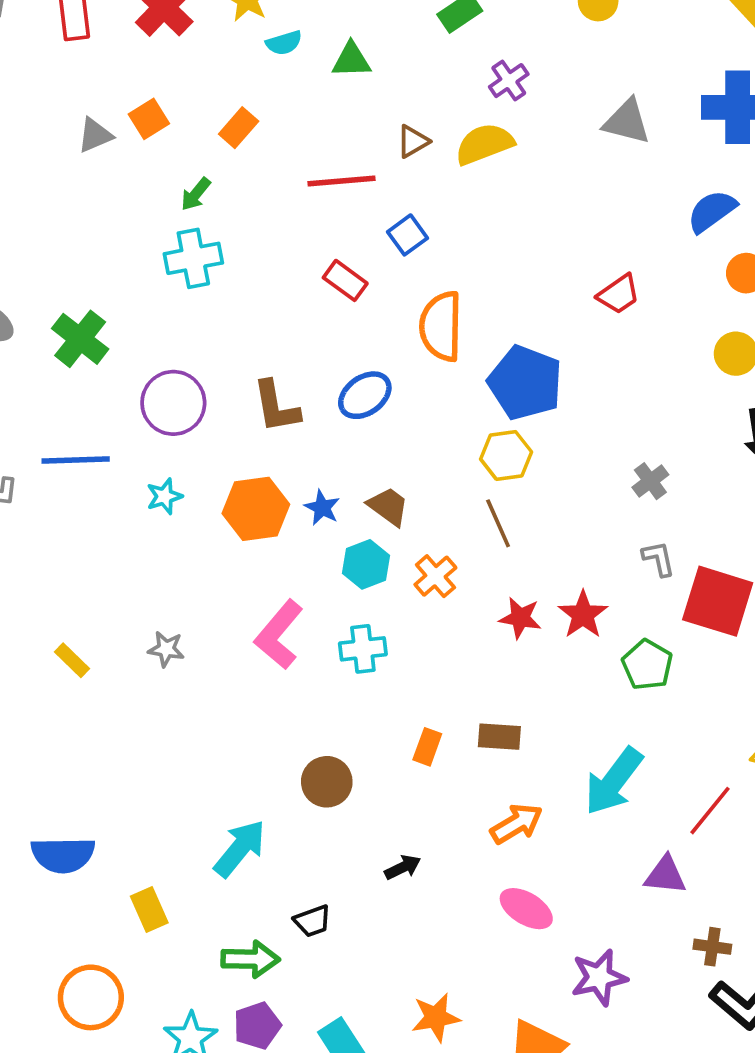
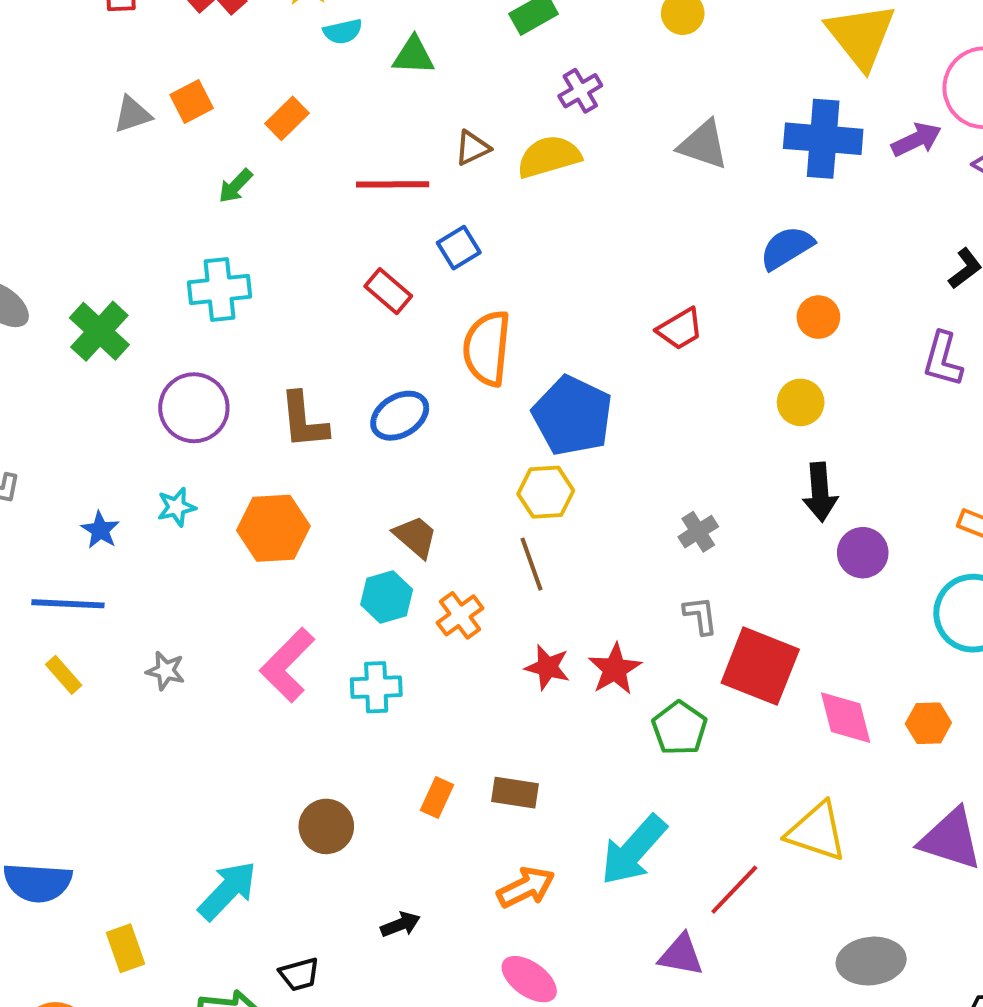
cyan cross: (193, 258) -> (220, 289), moved
blue line: (76, 460) -> (68, 604), moved
blue star: (322, 508) -> (100, 530), moved

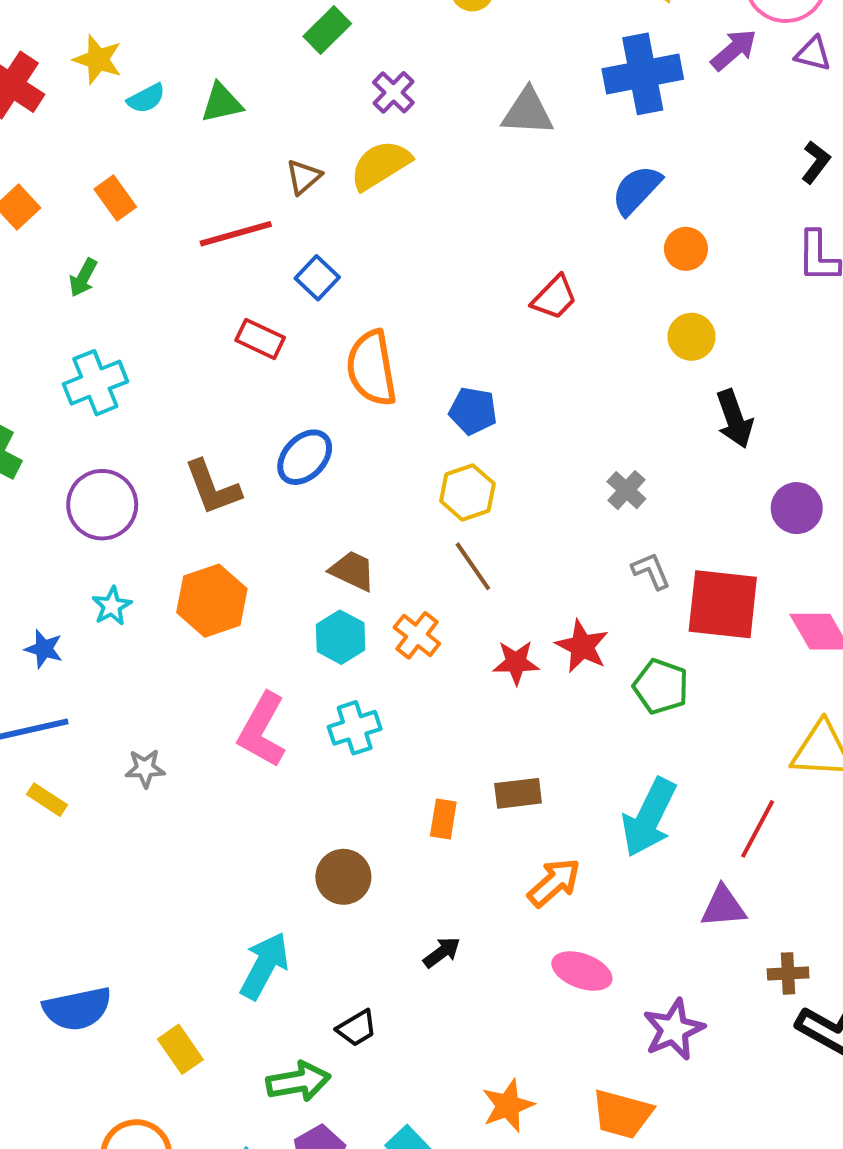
orange rectangle: (287, 118) -> (115, 198), turned -66
blue pentagon: (573, 416) -> (473, 411), size x0.6
purple circle: (863, 553) -> (797, 508), moved

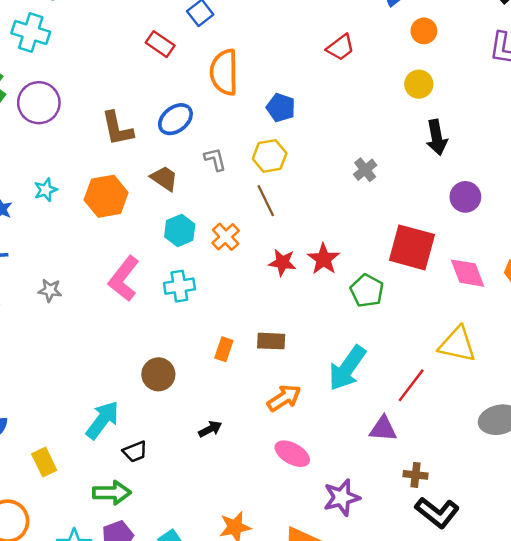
cyan cross: (95, 383) -> (31, 33), moved, turned 30
purple circle: (102, 505) -> (39, 103), moved
brown trapezoid: (352, 571) -> (164, 178), moved
gray L-shape: (651, 571) -> (215, 159), moved
black trapezoid: (357, 1028) -> (135, 452), moved

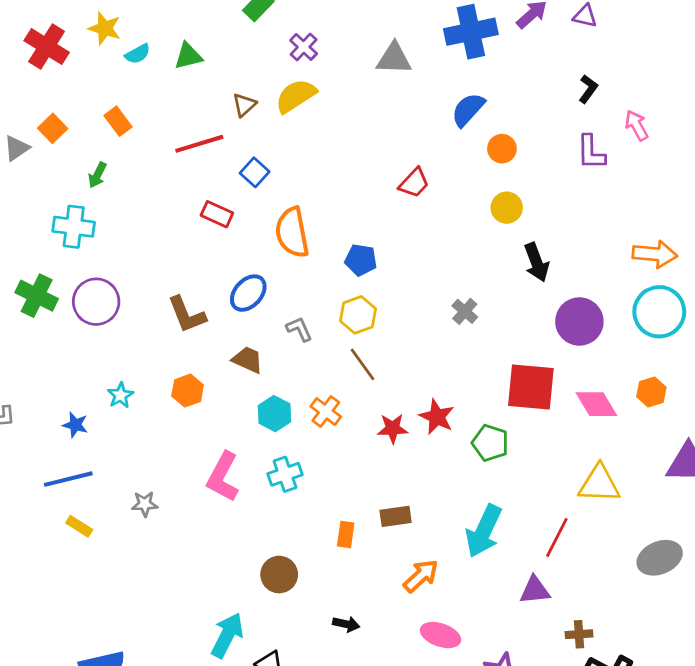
orange hexagon: (106, 196) -> (188, 391), size x0.7
purple circle: (465, 197) -> (579, 321), size x1.4
black arrow: (210, 429) -> (346, 624), turned 50

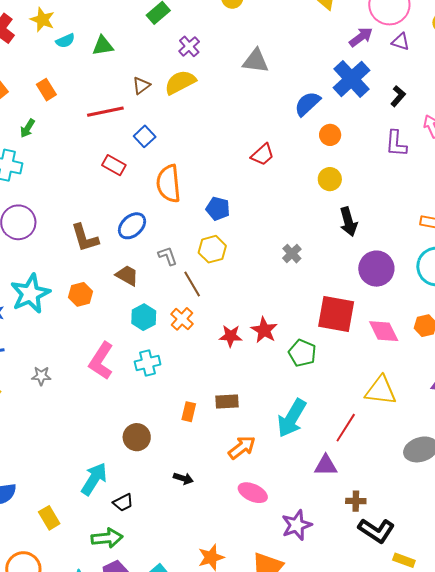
blue cross: (471, 32) -> (351, 79), moved, turned -36
brown line: (363, 364) -> (192, 284), moved
cyan star: (120, 395) -> (30, 294), size x2.0

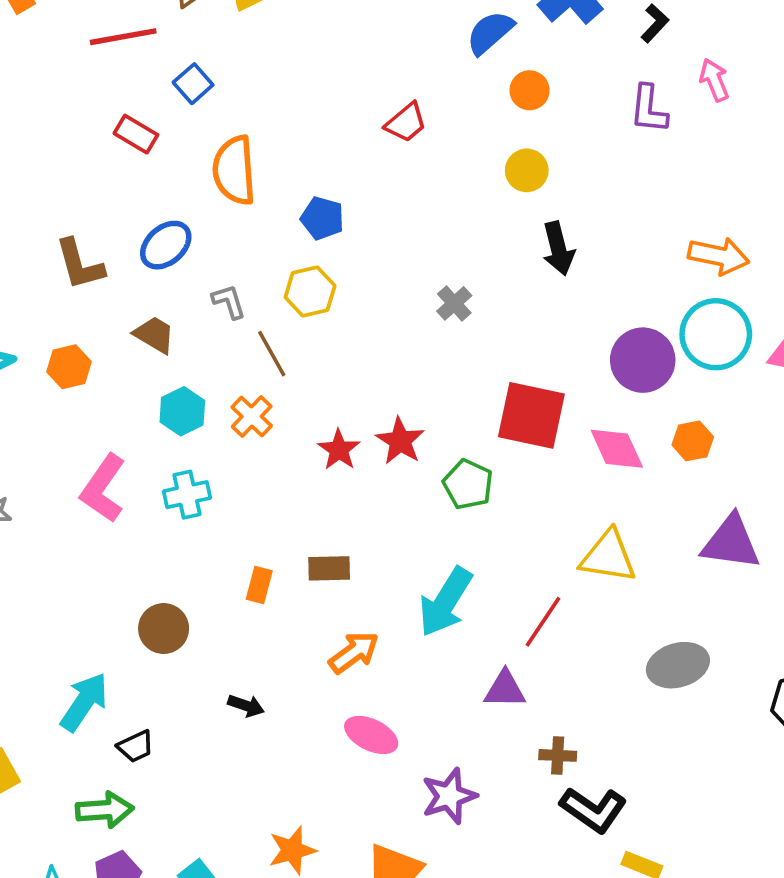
purple circle: (376, 269) -> (643, 360), moved
red star: (231, 336) -> (339, 450), turned 30

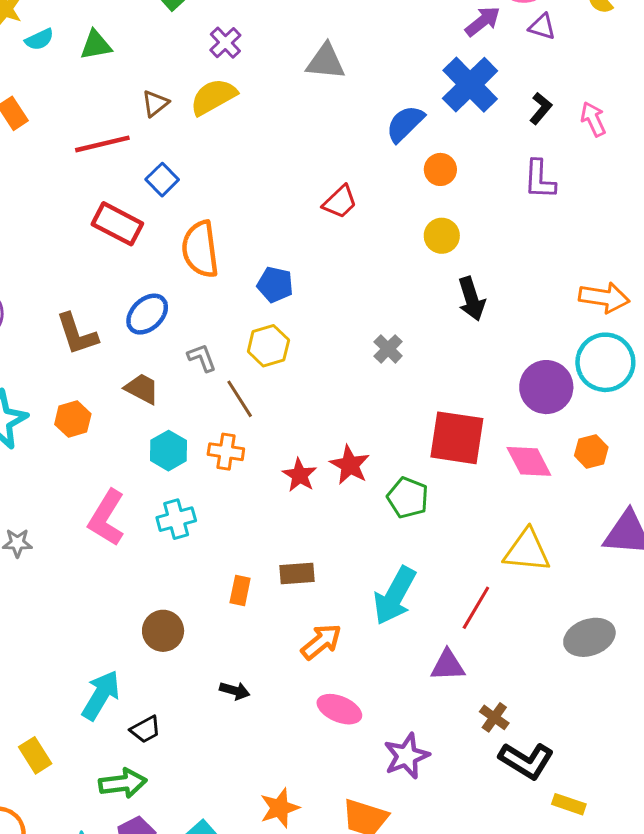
pink arrow: (714, 80) -> (593, 119), moved
red rectangle: (136, 134) -> (117, 224), size x1.4
orange cross: (252, 416) -> (226, 452), turned -32
brown cross: (558, 755) -> (494, 717), turned 36

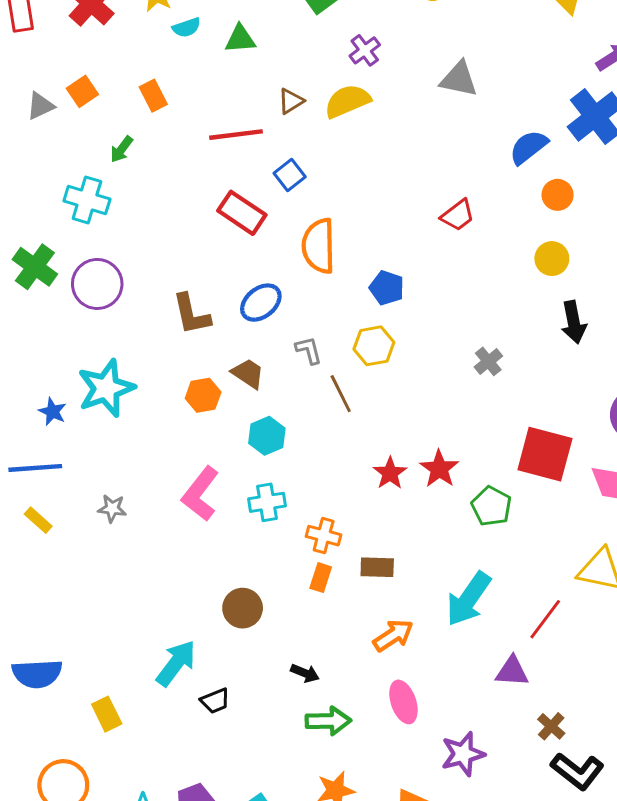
orange hexagon: (73, 419) -> (203, 395), moved
orange cross: (226, 452) -> (324, 536), moved
pink ellipse: (339, 709) -> (403, 702), turned 42
green arrow: (123, 783) -> (328, 721), moved

